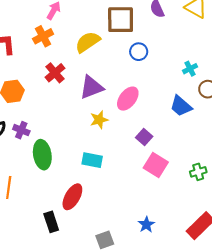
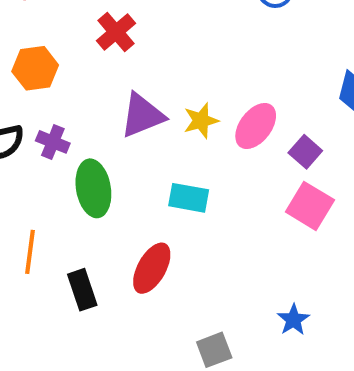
purple triangle: (91, 87) -> (142, 115), moved
pink ellipse: (128, 99) -> (256, 126), moved
purple square: (144, 137) -> (305, 152), moved
black rectangle: (51, 222) -> (82, 290), moved

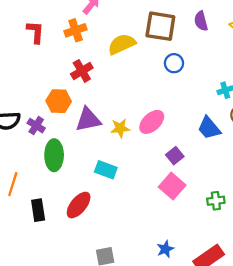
orange hexagon: (35, 68) -> (59, 101), moved
pink ellipse: (256, 126) -> (152, 122), moved
blue star: (293, 320) -> (165, 249), moved

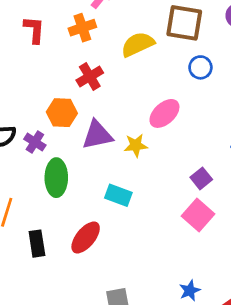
pink ellipse: (152, 122) -> (164, 113), moved

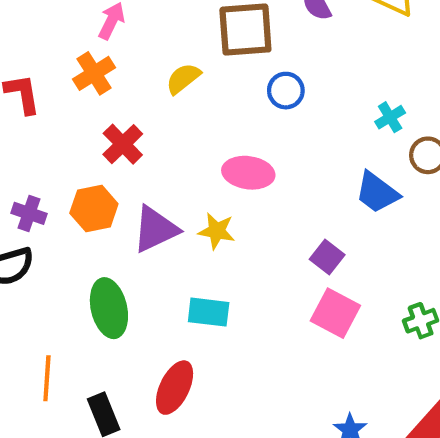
yellow semicircle: (138, 44) -> (183, 78), size x0.7
pink ellipse: (164, 113) -> (248, 173), turned 64
purple cross: (35, 142) -> (29, 213), moved
yellow star: (136, 145) -> (217, 231), turned 30

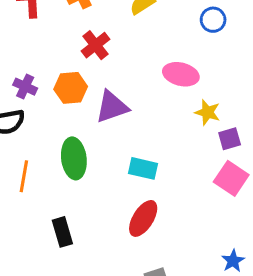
yellow star: (217, 231) -> (207, 112), moved
purple square: (327, 257) -> (230, 139), turned 30
orange line: (47, 378) -> (24, 176), moved
red ellipse: (175, 388) -> (143, 218), moved

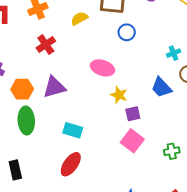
orange hexagon: (71, 88) -> (22, 89), moved

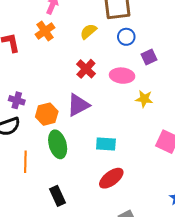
blue circle: (127, 32) -> (126, 37), moved
red cross: (46, 45) -> (86, 69), moved
purple square: (133, 114) -> (149, 57), moved
red ellipse: (71, 164) -> (111, 178), turned 30

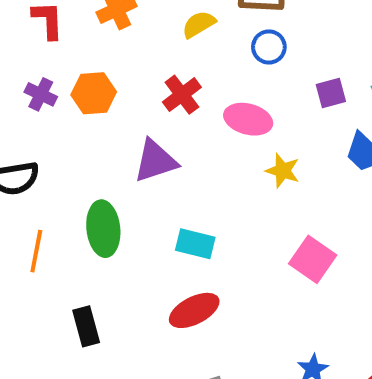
purple square: (149, 57) -> (331, 93), moved
purple cross: (17, 100) -> (41, 94), moved
orange hexagon: (47, 114) -> (94, 93), moved

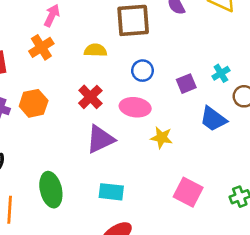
yellow semicircle: (199, 24) -> (95, 50), turned 40
blue circle: (269, 47) -> (143, 71), moved
purple triangle: (155, 161) -> (100, 139), moved

